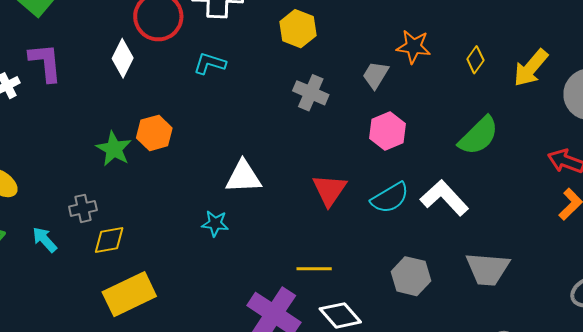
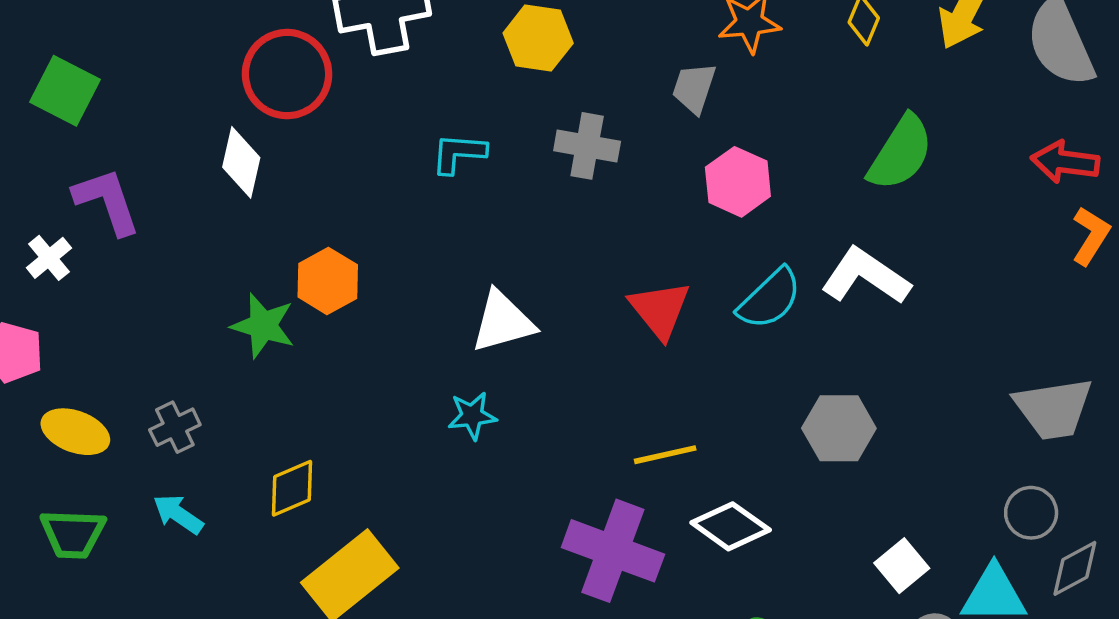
cyan L-shape: (210, 63) -> (459, 153), moved
gray cross: (83, 208) -> (175, 427), moved
gray trapezoid: (488, 269) -> (1053, 409), moved

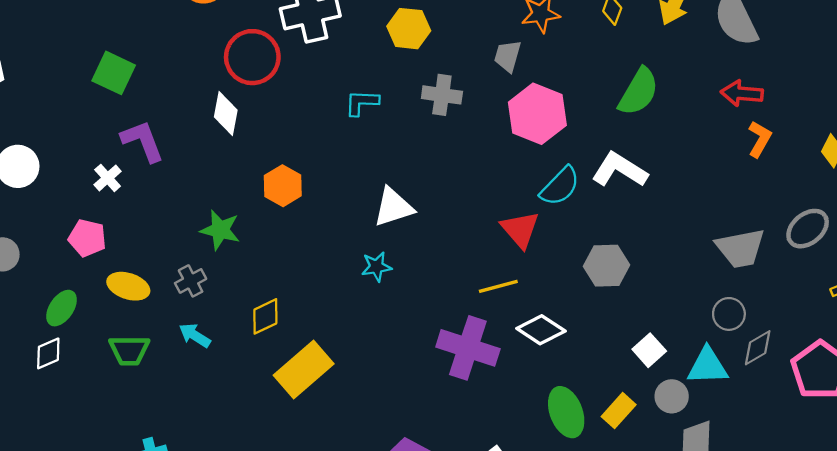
pink hexagon: (738, 182) -> (537, 114), size x1.4
red triangle: (660, 310) -> (520, 230), moved
green star: (263, 326) -> (220, 230), moved

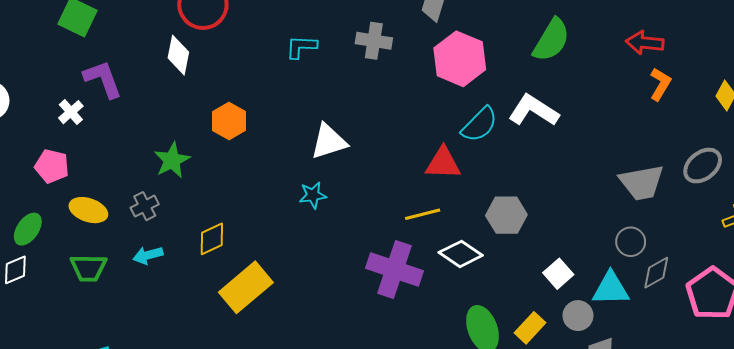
green star: (220, 230) -> (172, 160), turned 30
red triangle: (520, 230) -> (443, 163), turned -48
gray hexagon: (607, 266) -> (506, 215), moved
cyan arrow: (195, 335) -> (148, 255), turned -48

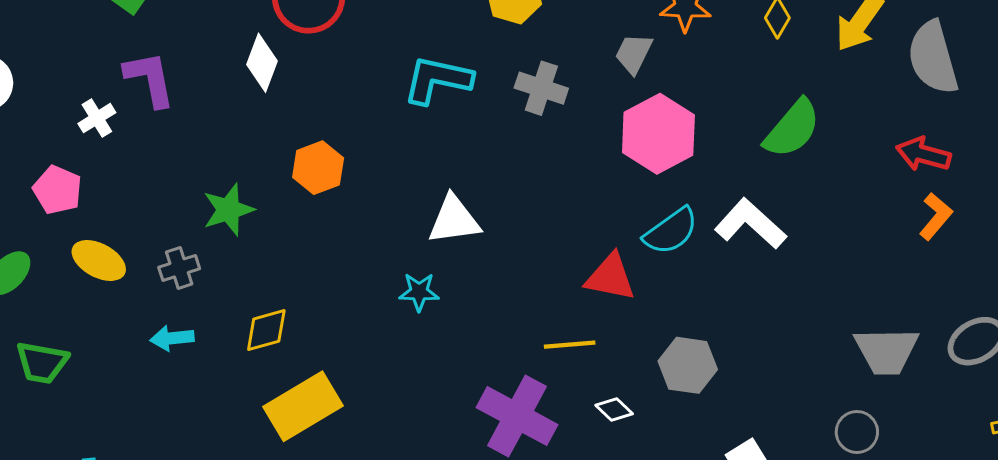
cyan L-shape: (301, 47) -> (437, 80), size x1.5
white diamond: (461, 254) -> (614, 409), size x0.6
green trapezoid: (88, 268) -> (42, 363), moved

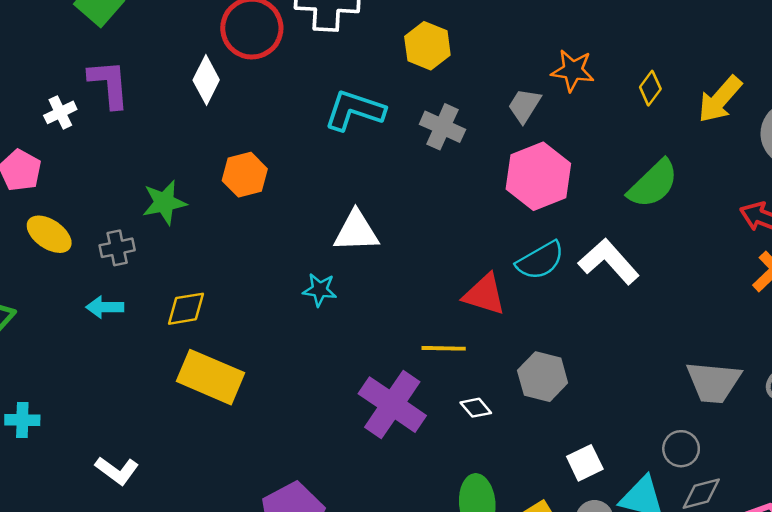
yellow rectangle: (303, 406) -> (210, 377), turned 48

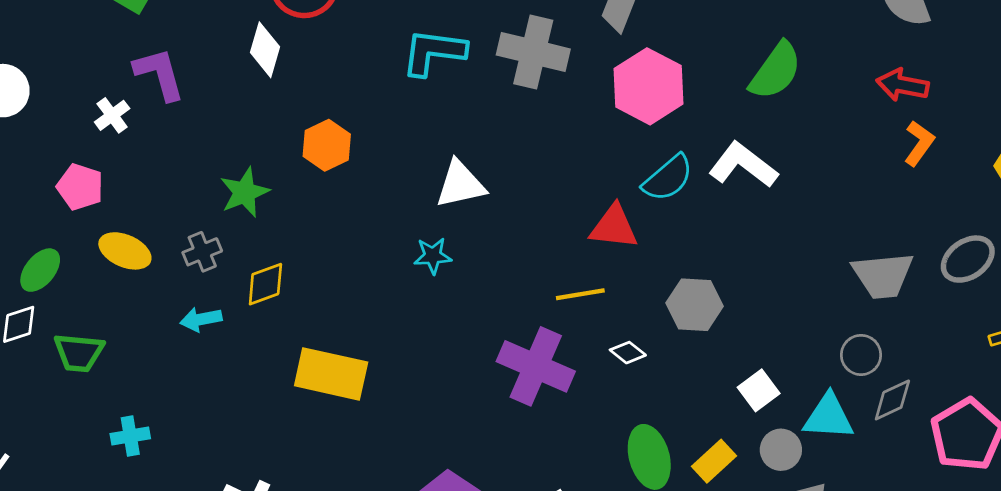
gray cross: (442, 127) -> (533, 52), size x1.4
yellow diamond: (186, 309) -> (265, 284), moved
cyan cross: (22, 420) -> (130, 436), moved

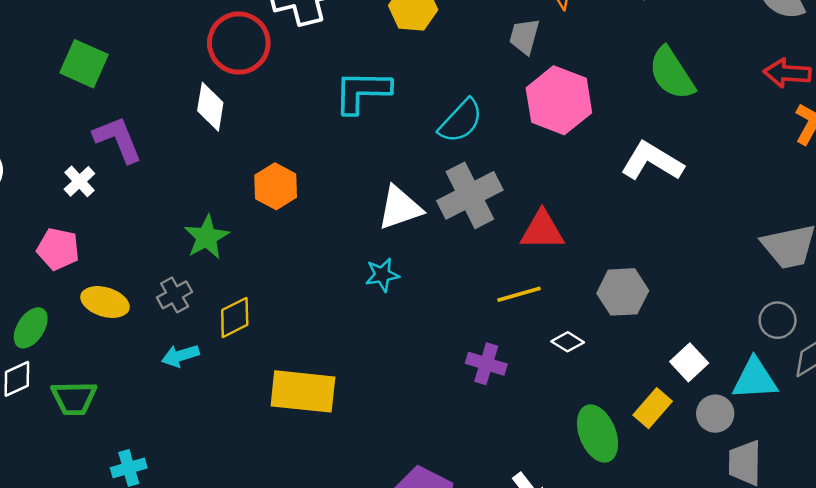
gray cross: (533, 52) -> (470, 195), moved, turned -34
green semicircle: (776, 71) -> (672, 73), turned 118
cyan semicircle: (668, 178) -> (461, 121), moved
purple cross: (536, 366) -> (486, 364), size x0.6
yellow rectangle: (714, 461) -> (653, 408), moved

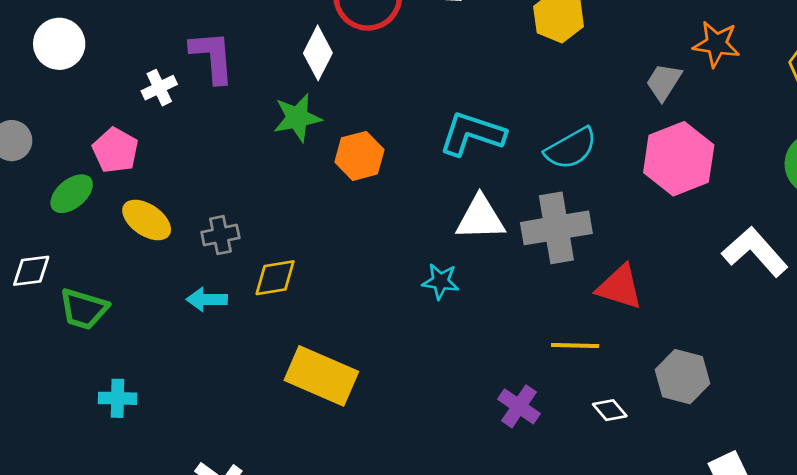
cyan L-shape: (362, 92) -> (472, 134), moved
green star: (207, 237) -> (297, 118), moved
green ellipse: (31, 328) -> (72, 194), moved

